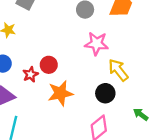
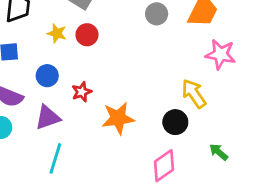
pink star: (97, 44) -> (220, 54), moved
red circle: (49, 65) -> (87, 35), moved

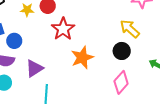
blue circle: (47, 76) -> (14, 41), moved
red star: (82, 92) -> (63, 29), moved, size x1.6

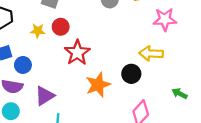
yellow arrow: (130, 29) -> (151, 53), turned -40
black circle: (122, 51) -> (131, 74), moved

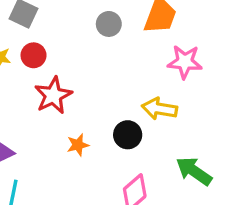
orange star: (98, 85) -> (78, 145), size x0.6
green arrow: (180, 94) -> (194, 171), size x1.6

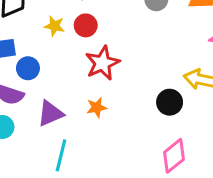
orange star: (78, 145) -> (97, 107), moved

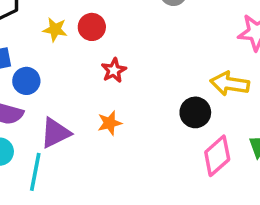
red star: (102, 63) -> (114, 70), size x0.6
cyan line: (61, 155) -> (35, 172), moved
pink diamond: (174, 156) -> (217, 156), moved

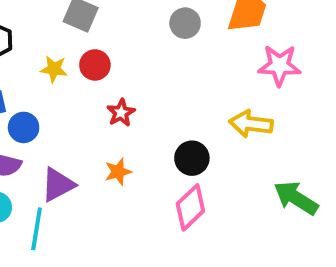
black circle: (195, 112) -> (192, 158), moved
pink diamond: (217, 156) -> (190, 207), moved

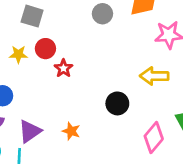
red star: (121, 113) -> (63, 68), moved
orange star: (118, 172) -> (71, 131), moved, turned -30
pink diamond: (190, 207) -> (154, 137), moved

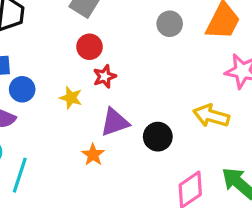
yellow star: (18, 54) -> (71, 98), moved
purple triangle: (30, 131) -> (115, 122), moved

